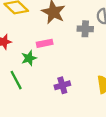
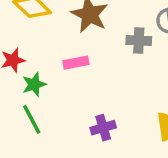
green star: (29, 58) -> (34, 84), moved

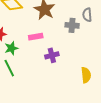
purple cross: (103, 128) -> (52, 55), moved

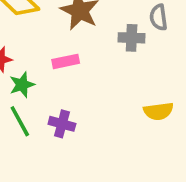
purple cross: (52, 55) -> (62, 124), moved, turned 32
yellow semicircle: (86, 75) -> (158, 111), moved, turned 91

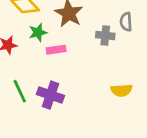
green star: (22, 85) -> (38, 32), moved
purple cross: (62, 124) -> (50, 95), size x1.4

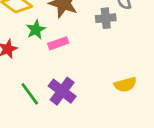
yellow semicircle: (122, 90) -> (125, 85), moved
purple cross: (50, 95) -> (62, 91), turned 30

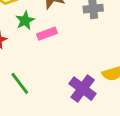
purple cross: (62, 91) -> (83, 89), moved

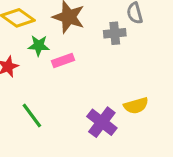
green star: (25, 20) -> (39, 46), turned 30

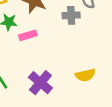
purple cross: (102, 122) -> (40, 83), moved

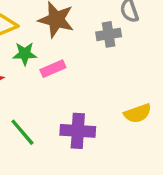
purple cross: (40, 83) -> (78, 131), turned -30

